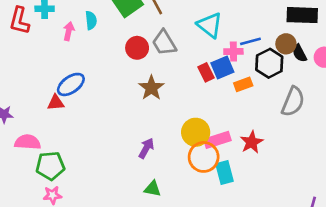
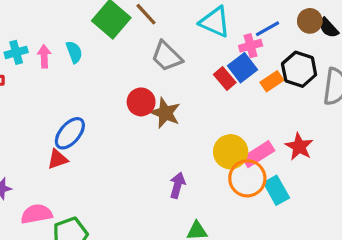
pink arrow: (69, 31) -> (44, 56), moved
red circle: (137, 48) -> (141, 102), moved
black hexagon: (269, 63) -> (299, 69), moved

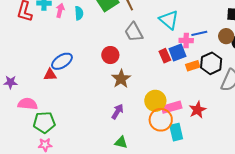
brown star: (165, 113) -> (121, 79), moved

